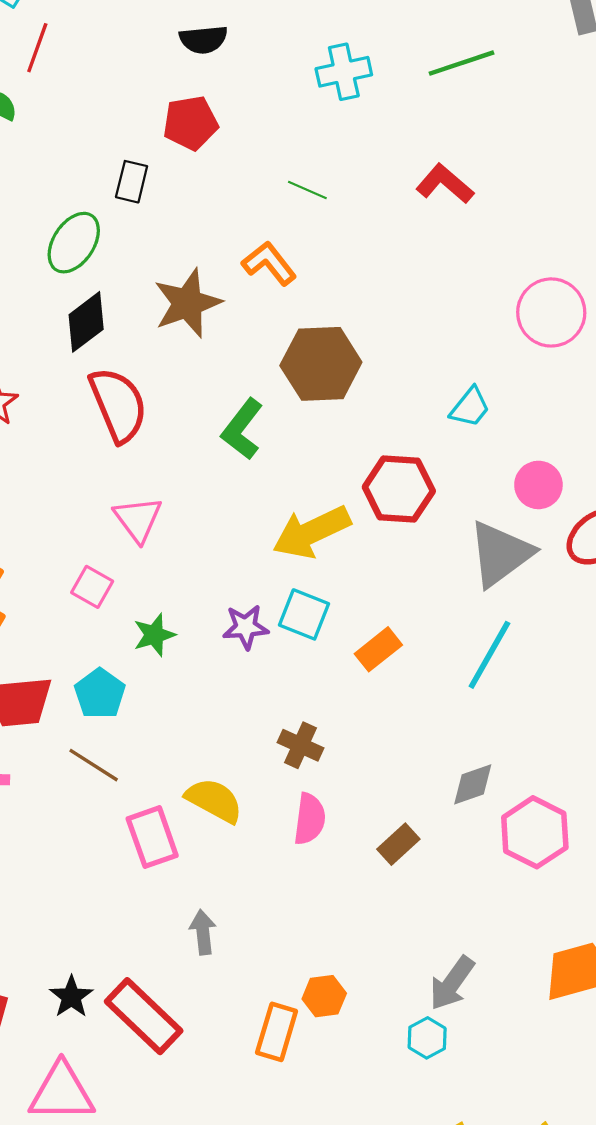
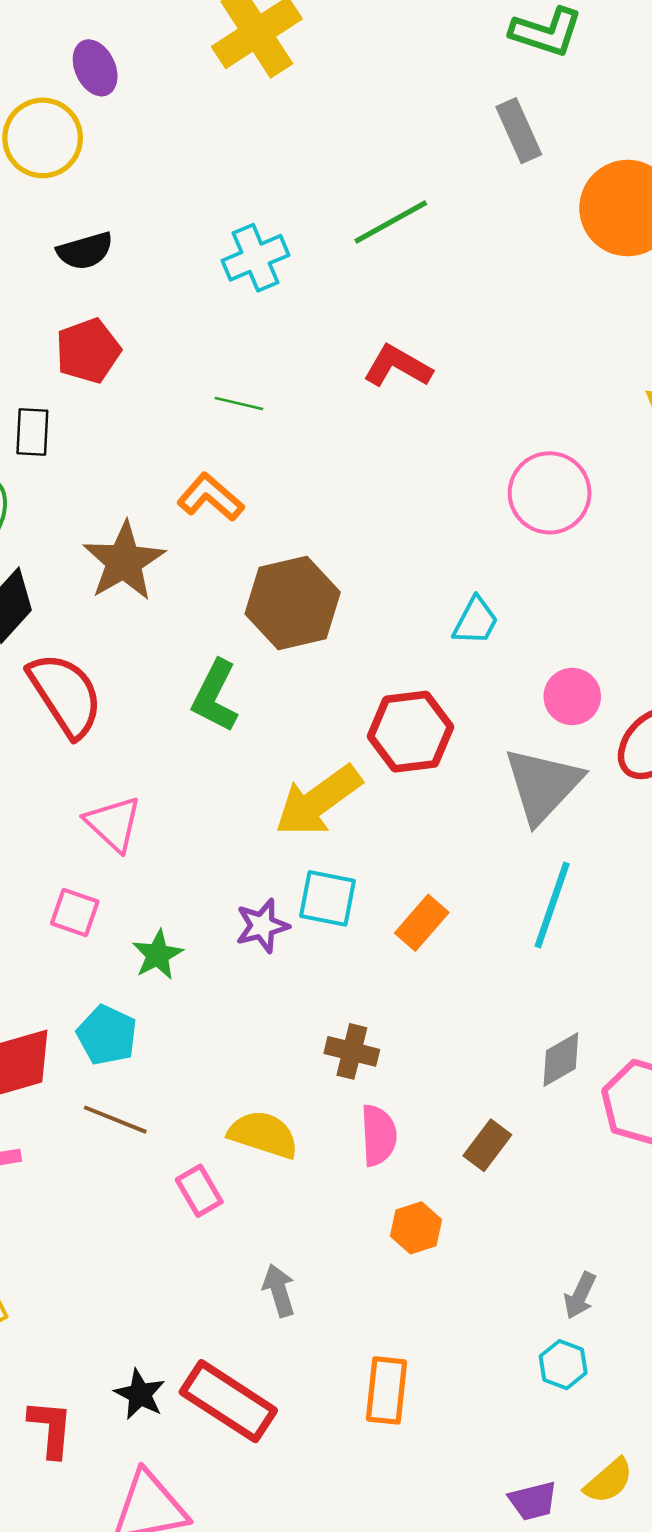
pink rectangle: (152, 837) -> (199, 1191), size x0.7
gray arrow: (452, 983) -> (580, 1296), size x0.7
orange hexagon: (324, 996) -> (416, 1228), moved

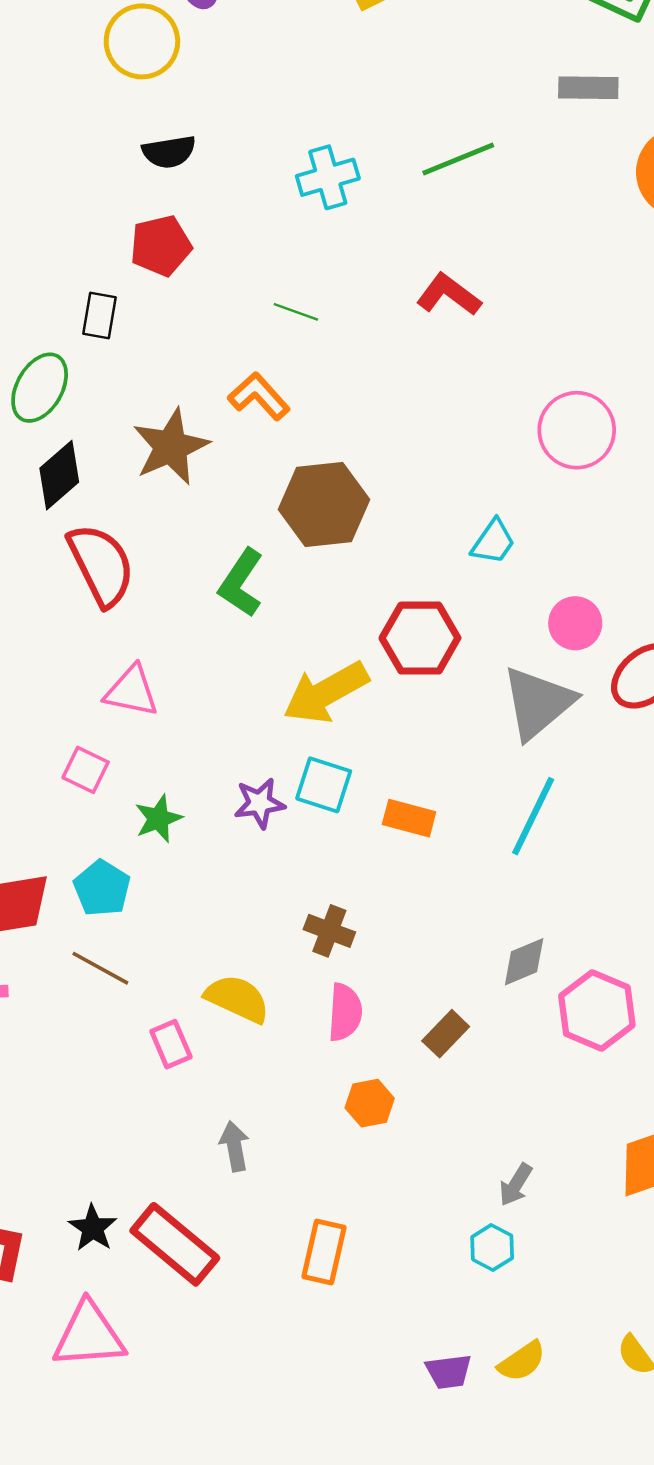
gray rectangle: (519, 131) -> (588, 88), turned -72
pink triangle: (113, 824) -> (132, 691), turned -38
orange rectangle: (422, 923) -> (409, 818), turned 57

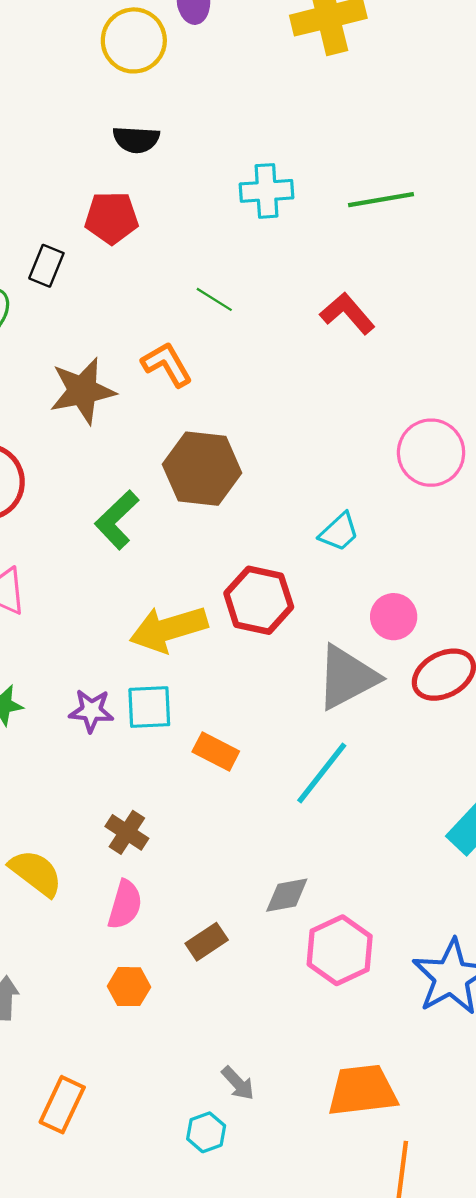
cyan square: (324, 785) -> (149, 707), turned -33
gray arrow: (516, 1185) -> (238, 1083), turned -87

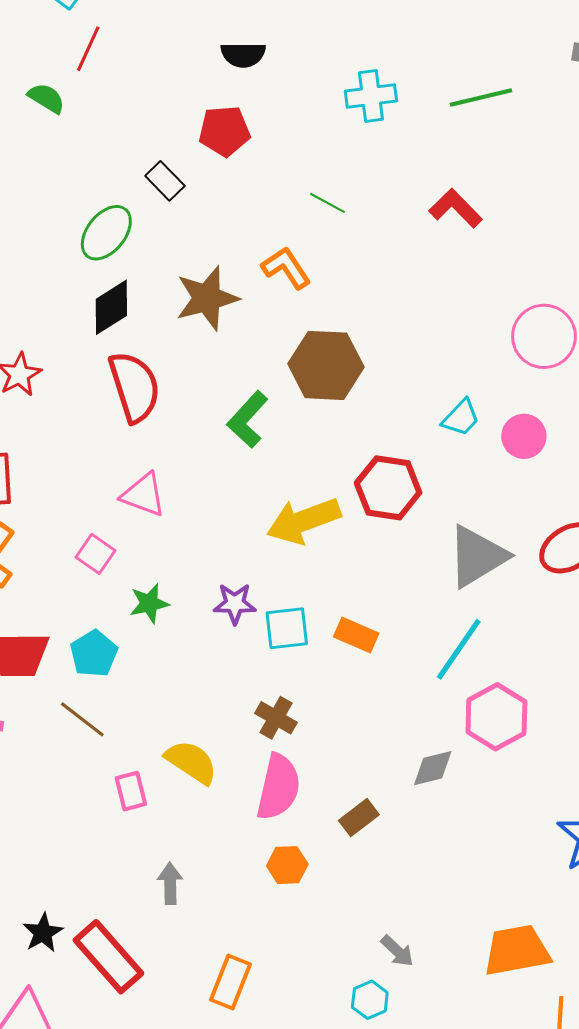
black rectangle: (46, 266) -> (165, 181), turned -63
pink circle: (394, 617) -> (524, 436), moved
cyan square: (149, 707) -> (287, 628), moved
pink semicircle: (125, 905) -> (278, 787), size x1.4
pink hexagon: (340, 950) -> (496, 717), moved

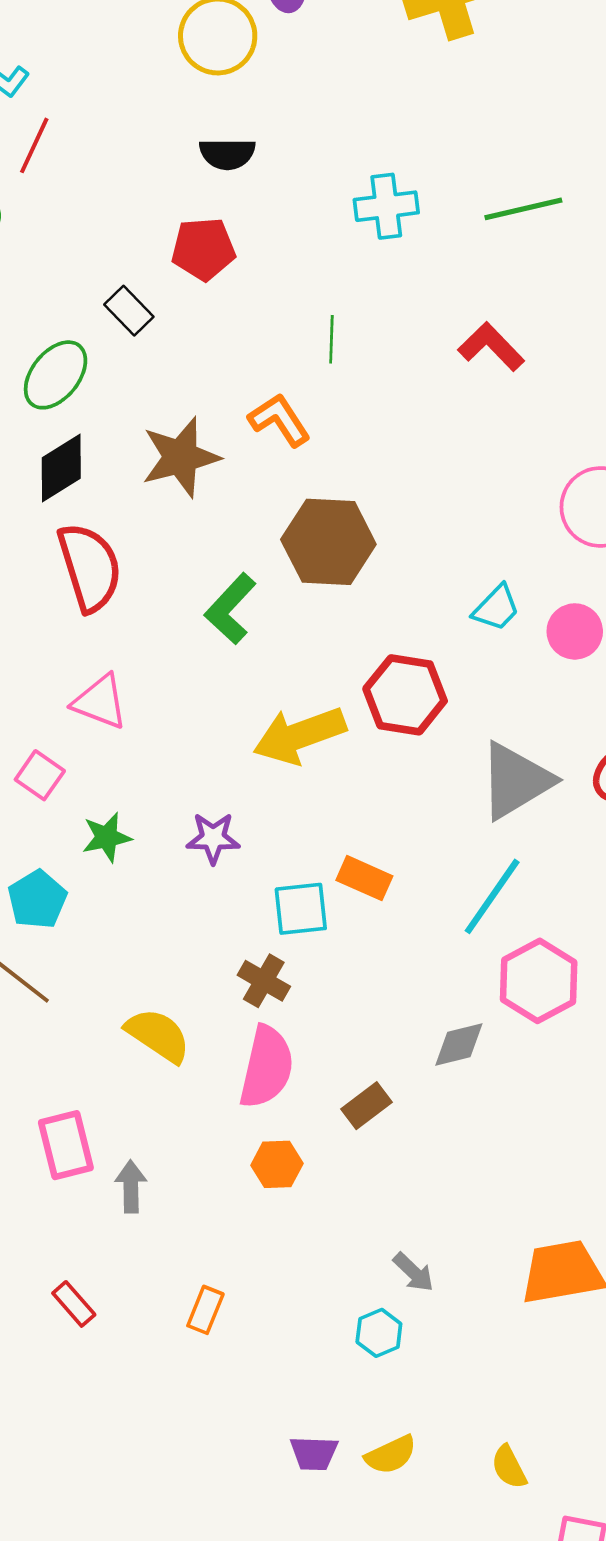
green line: (327, 203) -> (331, 339), turned 63
cyan square: (287, 628) -> (301, 909), moved
pink rectangle: (131, 791) -> (66, 1145), moved, size x1.4
red rectangle: (108, 957) -> (74, 1304), moved, size x0.5
orange rectangle: (231, 982) -> (205, 1310), size x0.7

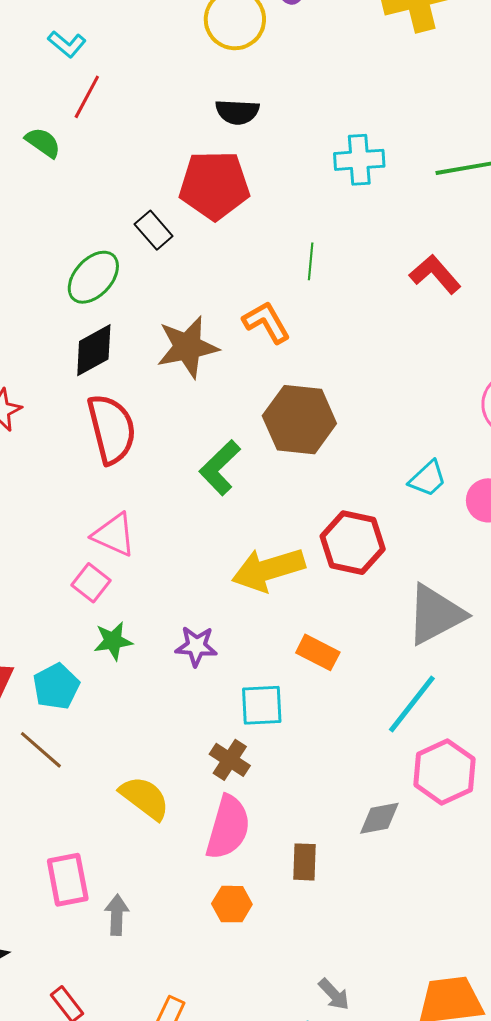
red pentagon: (203, 249) -> (214, 185), size x1.4
pink square: (40, 775) -> (91, 583), moved
orange rectangle: (364, 878) -> (318, 652), moved
brown rectangle: (367, 1106) -> (305, 862), turned -54

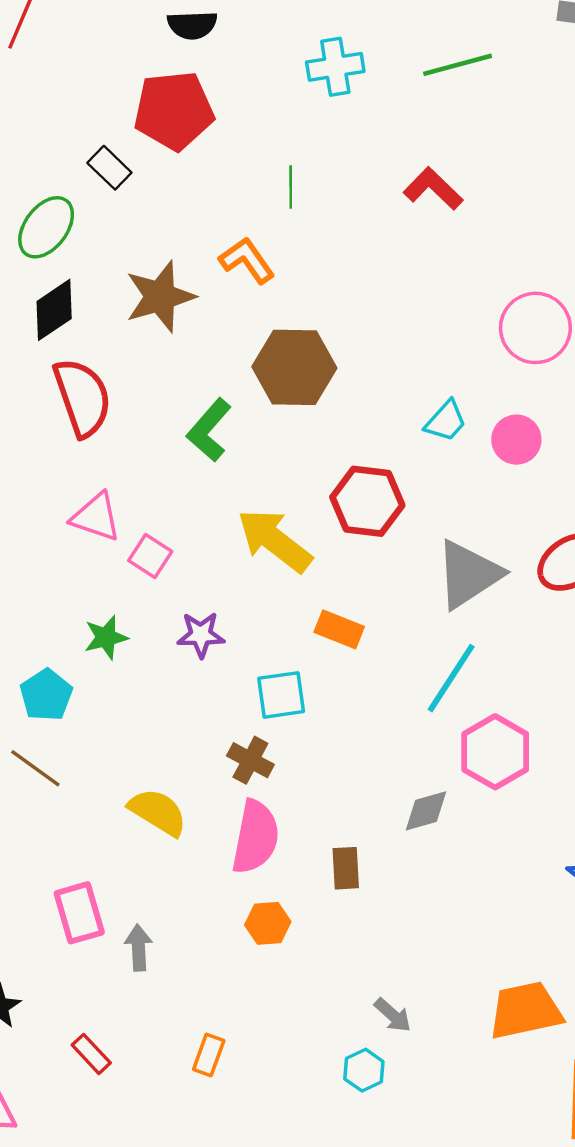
yellow arrow: (268, 570) -> (275, 541), turned 60
pink square: (91, 583) -> (150, 556), moved

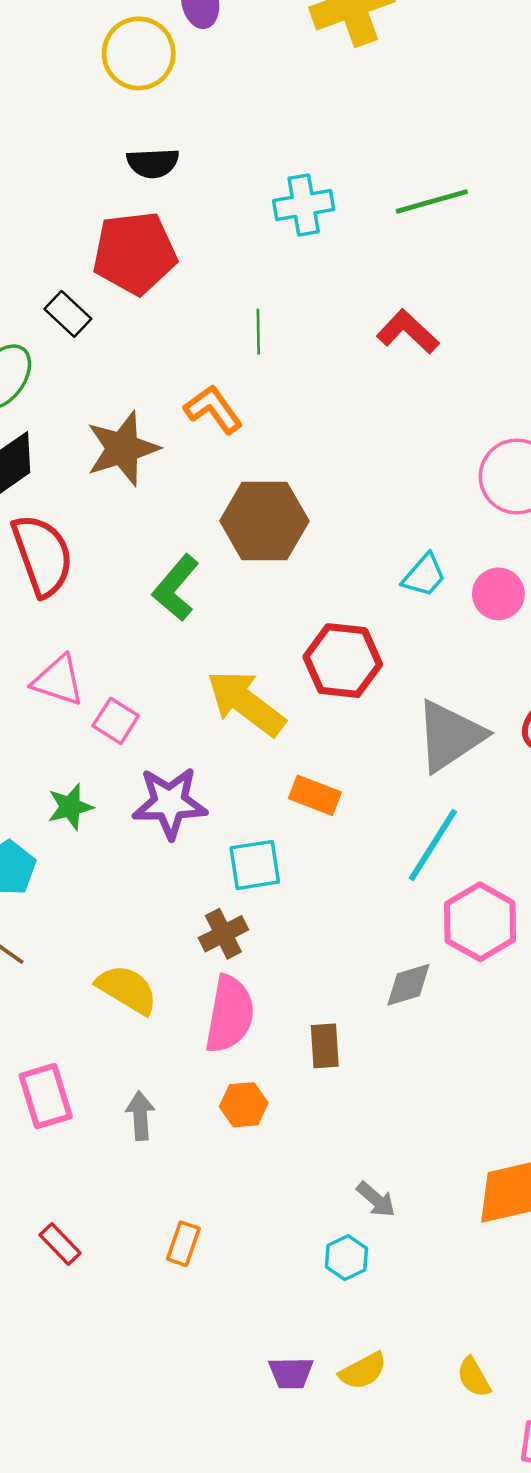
purple star: (201, 635) -> (170, 803), size x1.5
brown cross: (250, 760) -> (223, 934), turned 36
gray arrow: (138, 948) -> (140, 1116), moved

